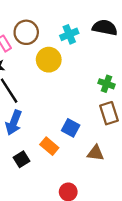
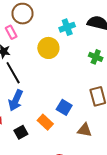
brown circle: (26, 32) -> (23, 14), moved
green cross: (107, 84) -> (96, 57), moved

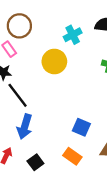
orange rectangle: (45, 122) -> (72, 156), moved

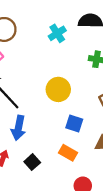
yellow circle: (54, 61) -> (58, 89), moved

